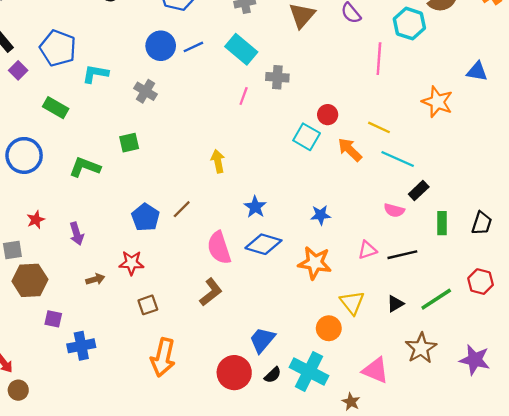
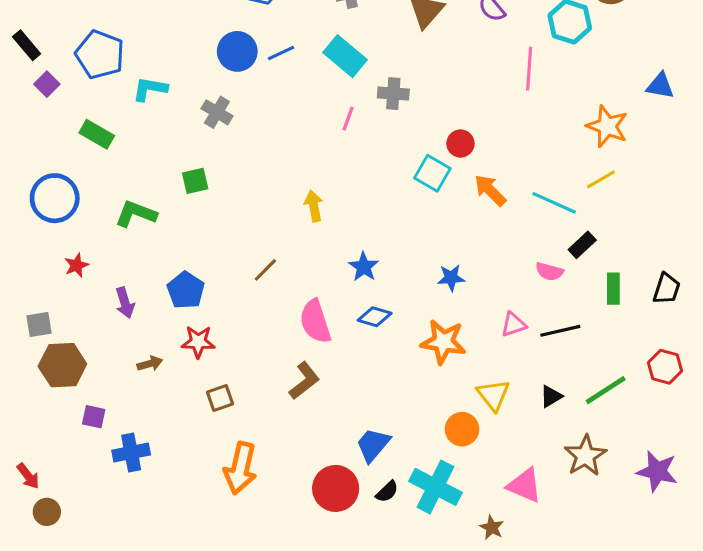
yellow line: (379, 127) -> (601, 179), moved, turned -55
blue pentagon: (145, 217) -> (186, 290), moved
red star: (36, 220) -> (76, 265), moved
blue diamond: (263, 244) -> (375, 317), size x0.7

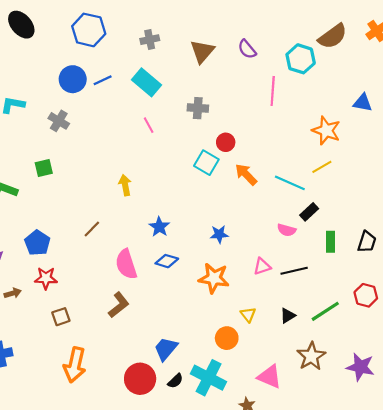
gray cross: (393, 94) -> (198, 108), moved
pink line: (348, 119) -> (149, 125), turned -49
yellow triangle: (493, 395) -> (248, 315), size x0.7

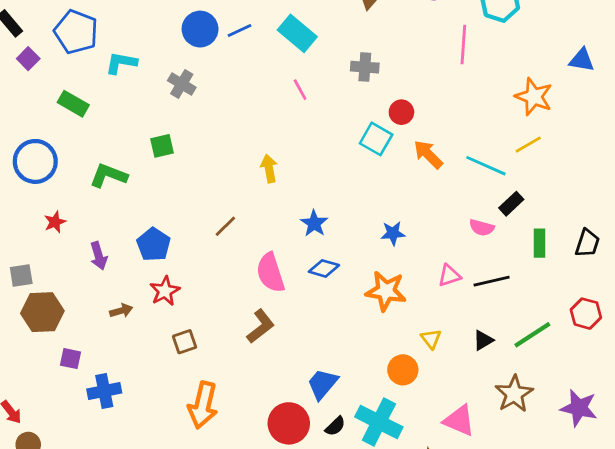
red star: (46, 278) -> (165, 291), turned -30

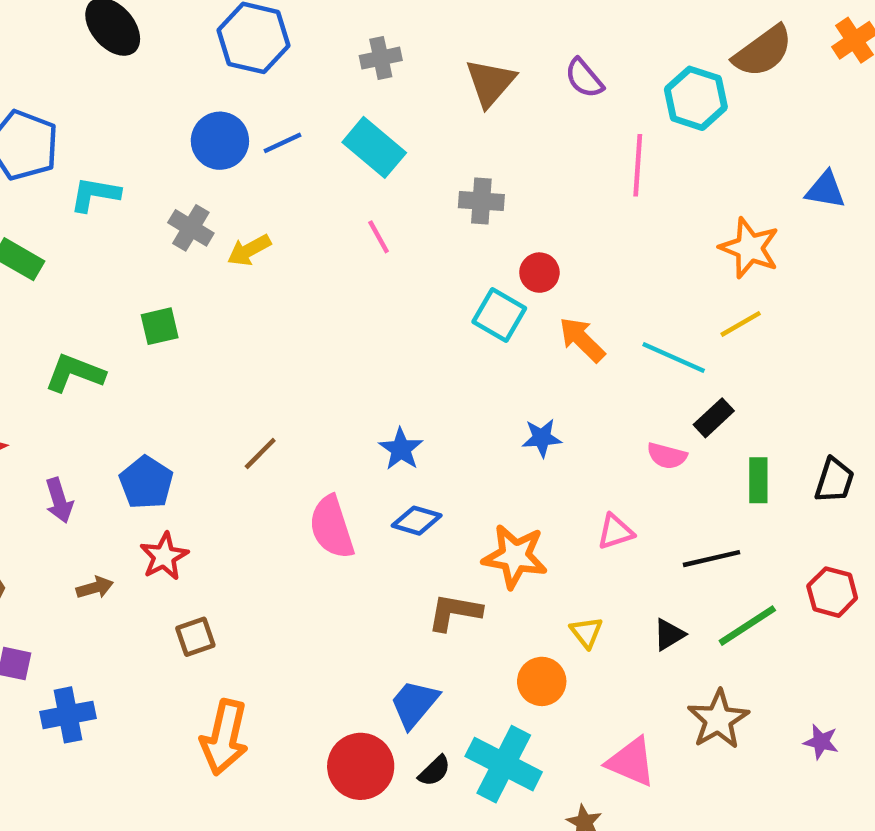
yellow arrow: (269, 168) -> (249, 250), moved, turned -108
blue star: (393, 233) -> (542, 438), moved
black line: (492, 281) -> (712, 559), moved
brown L-shape: (261, 326) -> (455, 612), moved, turned -132
purple star: (579, 408) -> (821, 742), size x0.6

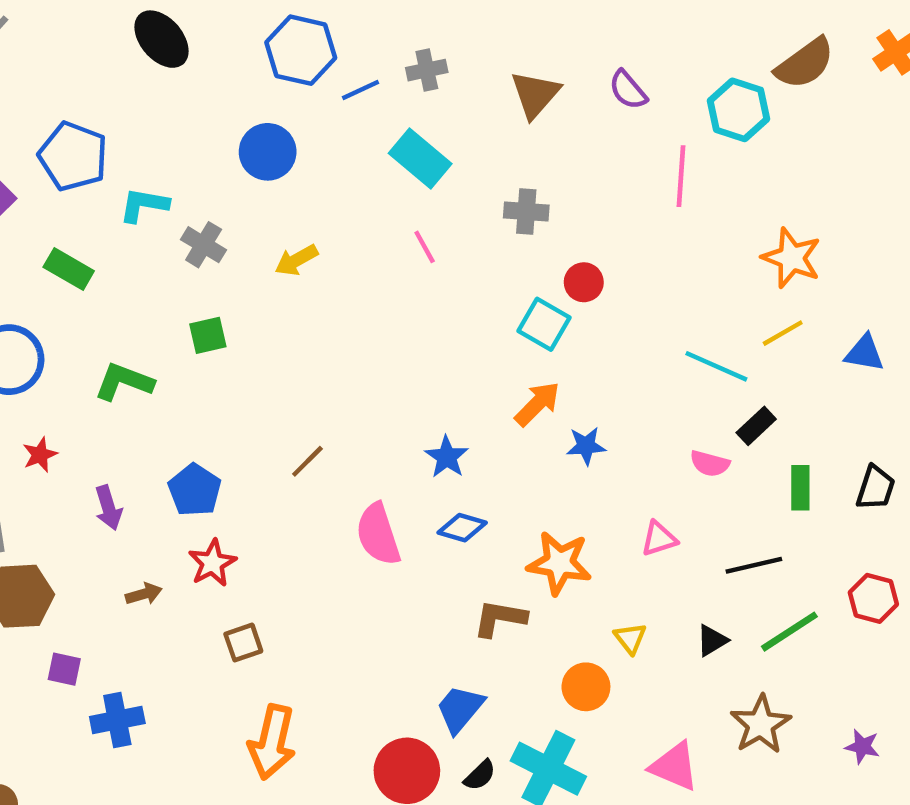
blue line: (283, 143) -> (360, 90), moved
blue triangle: (825, 190) -> (865, 353), moved
gray cross: (191, 228) -> (204, 245), moved
orange arrow: (582, 340) -> (537, 404), moved, turned 90

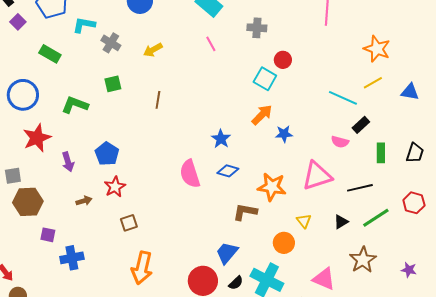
red star: (40, 455) -> (37, 138), size x1.8
brown line: (307, 461) -> (158, 100), moved, turned -36
pink triangle: (659, 539) -> (317, 176), size x1.8

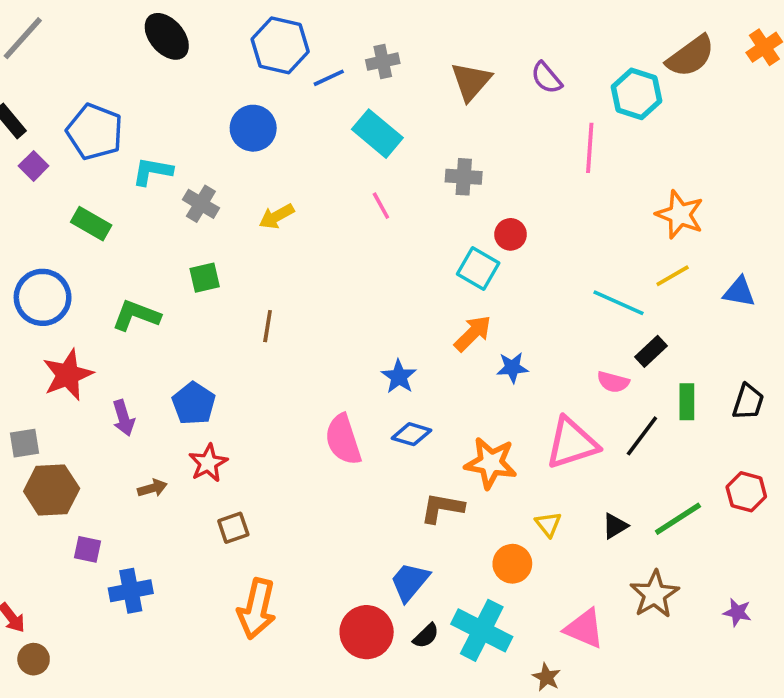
brown line: (158, 100) -> (268, 326), moved
black line: (360, 188) -> (642, 436), moved, turned -40

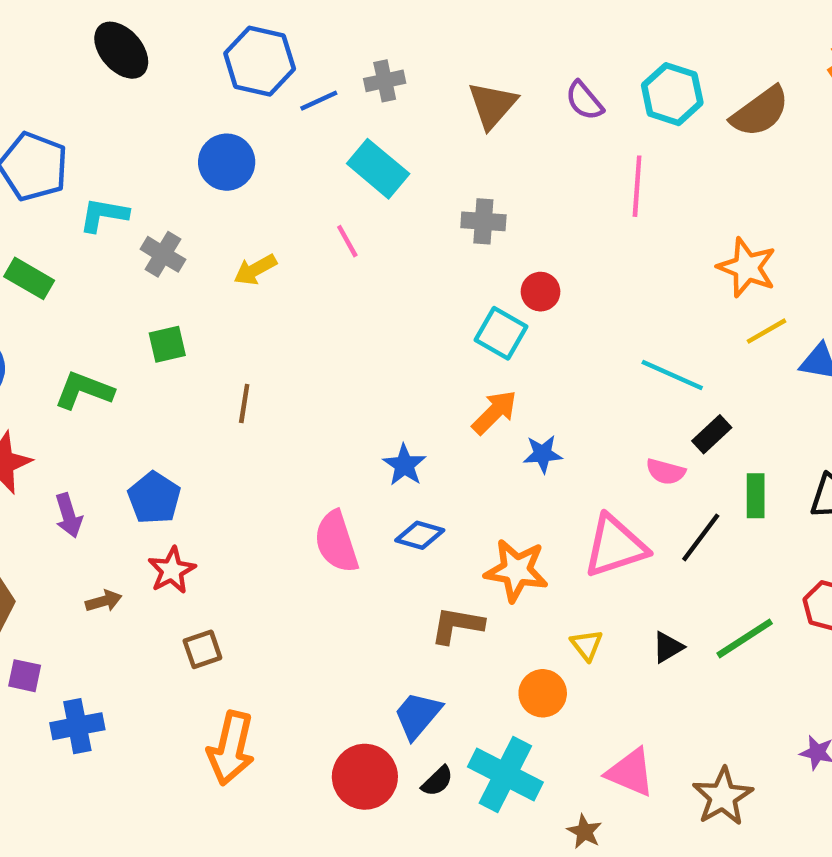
brown semicircle: (691, 56) -> (760, 112), moved
cyan hexagon: (637, 94) -> (672, 94), moved
pink line: (381, 206) -> (347, 241), moved
yellow line: (673, 276) -> (767, 331), moved
brown star: (655, 594) -> (723, 796), moved

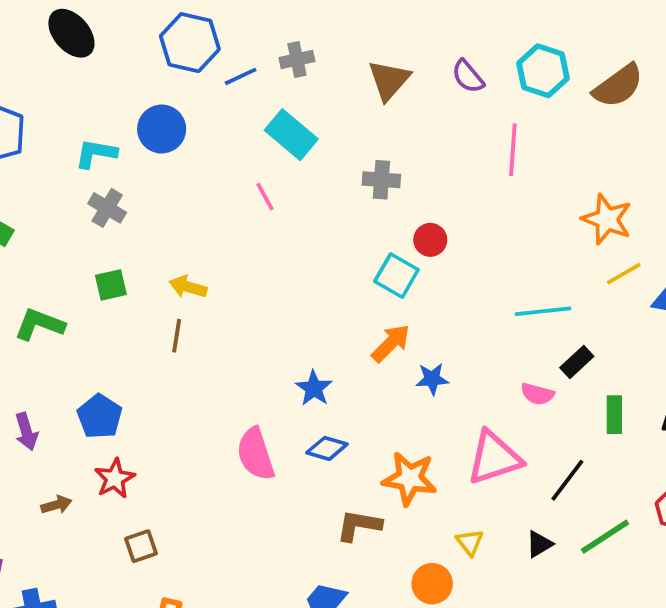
cyan L-shape: (104, 215) -> (96, 153), moved
yellow arrow: (255, 270) -> (188, 287), moved, turned 45
cyan line: (672, 375) -> (543, 311), turned -30
black line: (701, 537) -> (567, 480), moved

